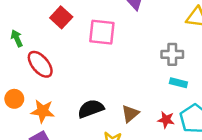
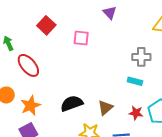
pink square: (102, 32) -> (81, 38), size x0.7
cyan rectangle: (178, 83) -> (135, 81), moved
orange star: (43, 111) -> (30, 106), turned -30

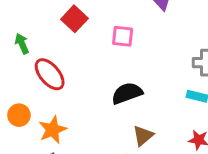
black semicircle: (72, 103) -> (127, 93), moved
brown triangle: (105, 108) -> (143, 136), moved

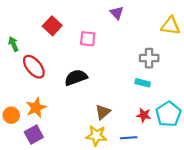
black semicircle: (127, 93) -> (76, 77), moved
orange circle: (19, 115) -> (11, 115), moved

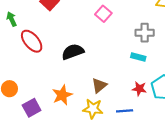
pink square: (88, 39) -> (103, 14), moved, turned 35
orange star: (36, 108) -> (62, 95), moved

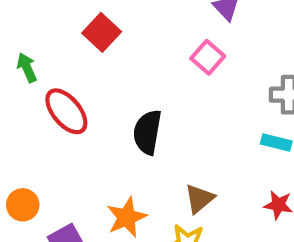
black semicircle: (73, 52) -> (147, 132), turned -60

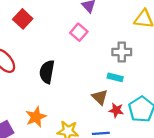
brown triangle: (199, 199) -> (100, 97), moved, turned -35

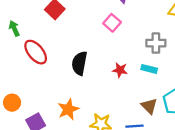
brown triangle: (100, 97) -> (149, 106), moved
red star: (116, 110) -> (120, 70), moved

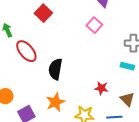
black semicircle: (79, 63) -> (55, 69), moved
red star: (120, 70) -> (101, 88), moved

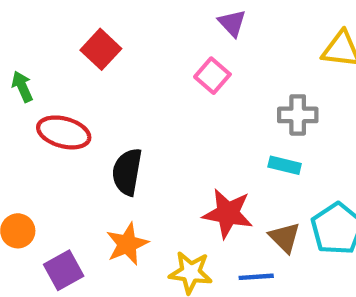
red ellipse: (26, 51) -> (64, 132), turned -35
red star: (101, 88) -> (228, 213), size x1.6

